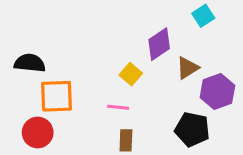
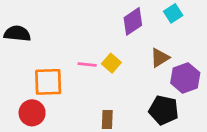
purple diamond: (159, 44) -> (133, 21), moved
black semicircle: (30, 63) -> (17, 34), moved
pink line: (118, 107) -> (87, 64), moved

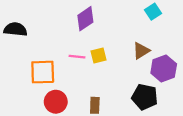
purple diamond: (133, 21) -> (85, 19), moved
yellow square: (111, 63) -> (98, 55), turned 35
red circle: (32, 113) -> (56, 102), moved

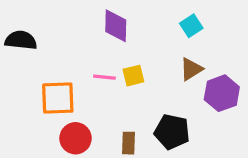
cyan square: (153, 12) -> (191, 26), moved
purple diamond: (85, 19) -> (116, 26), turned -55
black pentagon: (145, 97) -> (172, 132), moved

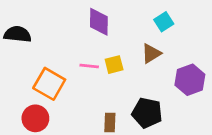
brown triangle: (191, 69) -> (151, 54), moved
orange square: (58, 98) -> (49, 84), turned 32
red circle: (76, 138) -> (35, 118), moved

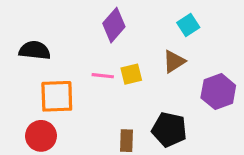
purple diamond: (99, 22) -> (114, 25), turned 40
black semicircle: (18, 34) -> (35, 50), moved
orange square: (49, 84) -> (57, 96), turned -32

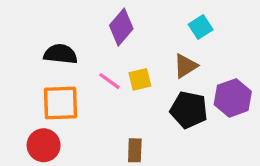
black semicircle: (35, 50) -> (60, 54), moved
pink line: (103, 76) -> (109, 81), turned 30
black pentagon: (169, 130) -> (189, 110), moved

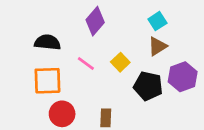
brown triangle: (185, 66) -> (157, 46), moved
yellow square: (140, 79) -> (120, 62), moved, turned -30
red circle: (44, 145) -> (62, 114), moved

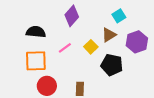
brown triangle: (157, 46) -> (109, 35), moved
pink line: (86, 63) -> (65, 48), turned -72
purple hexagon: (183, 77) -> (137, 42), moved

